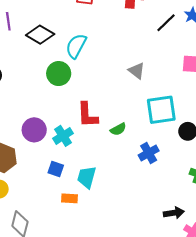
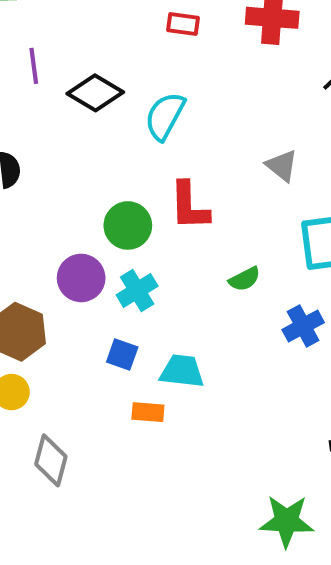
green circle: (59, 74) -> (128, 225), moved
red L-shape: (88, 115) -> (189, 206), moved
cyan trapezoid: (87, 177) -> (182, 371), turned 80

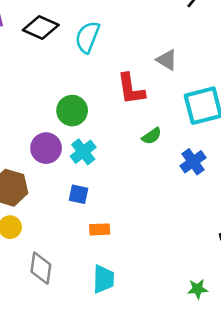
red L-shape: (189, 206) -> (131, 89), moved
cyan trapezoid: (182, 371) -> (103, 279), moved, turned 92
green star: (287, 521) -> (198, 289), size x0.6

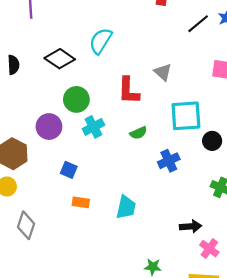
black diamond: (41, 28) -> (60, 59), moved
cyan cross: (83, 152) -> (93, 127), moved
cyan trapezoid: (103, 279) -> (126, 207), moved

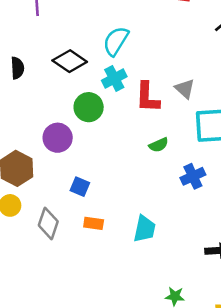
gray triangle: (163, 72) -> (185, 89), moved
cyan cross: (93, 127) -> (114, 79), moved
gray diamond: (26, 225) -> (48, 223), moved

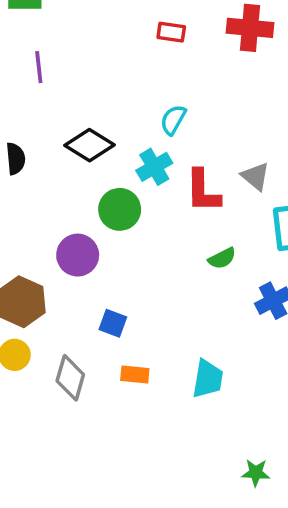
cyan semicircle: (116, 41) -> (173, 120), moved, size x0.7

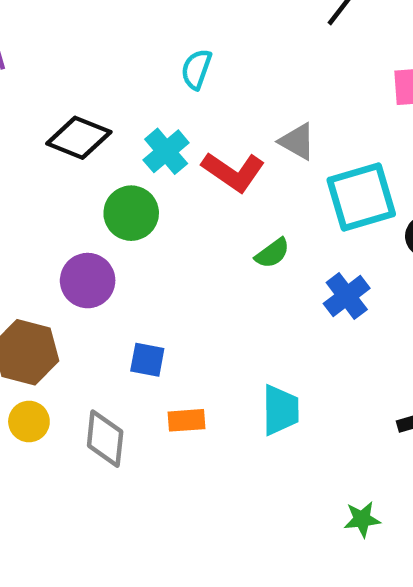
cyan semicircle: (173, 120) -> (196, 69), moved
red L-shape: (203, 191) -> (233, 172), turned -45

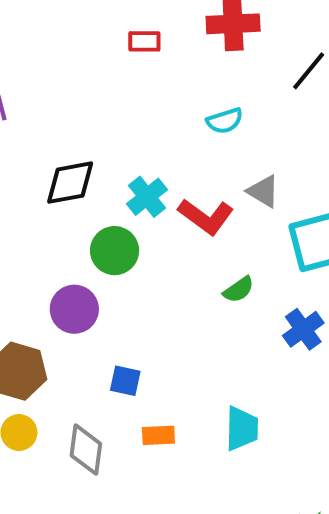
cyan semicircle: (196, 69) -> (225, 121), moved, turned -129
black diamond: (79, 138) -> (70, 183), turned -34

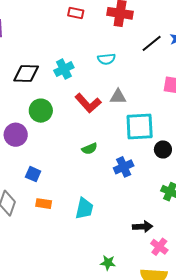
gray triangle: (263, 191) -> (118, 97), turned -42
cyan cross: (147, 197) -> (64, 69), moved
green semicircle: (239, 290) -> (90, 149), moved

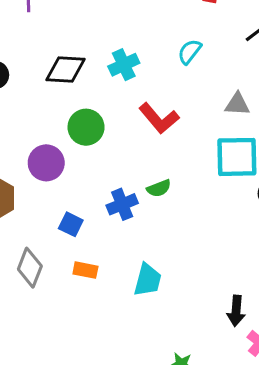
cyan semicircle: (106, 59) -> (190, 52), turned 132
gray triangle: (118, 97) -> (237, 104), moved
blue cross: (124, 167) -> (122, 204), moved
black arrow: (143, 227) -> (236, 311), turned 96

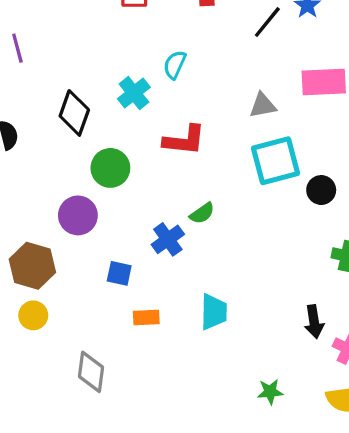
cyan semicircle: (190, 52) -> (175, 65), moved
black diamond: (65, 70) -> (74, 113), turned -60
red L-shape: (159, 118) -> (184, 140), turned -30
gray diamond: (30, 268) -> (91, 372), moved

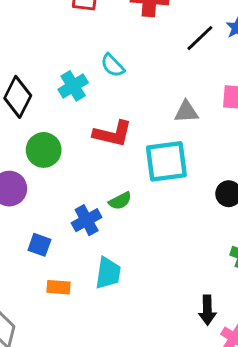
cyan semicircle: (175, 65) -> (113, 65), turned -75
cyan square: (276, 161) -> (166, 161), moved
cyan trapezoid: (214, 312) -> (108, 273), moved

